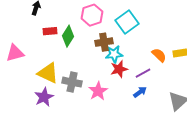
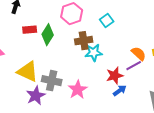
cyan square: (127, 22) -> (107, 21), size x0.6
red star: (119, 69) -> (115, 76), moved
purple line: (143, 73) -> (134, 66), moved
purple star: (44, 97) -> (36, 96), moved

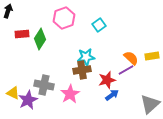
brown cross: (84, 41) -> (82, 70), moved
yellow triangle: (28, 72) -> (13, 93), moved, size x0.6

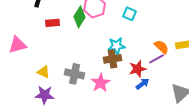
cyan square: (99, 25) -> (130, 14), turned -32
green diamond: (40, 39) -> (80, 17), moved
yellow triangle: (13, 93) -> (44, 72), moved
purple star: (28, 100) -> (45, 95), moved, turned 30

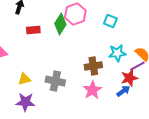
cyan star: (117, 46) -> (117, 53), moved
red star: (138, 69) -> (129, 78), moved
yellow triangle: (44, 72) -> (24, 79), turned -40
pink star: (101, 83) -> (92, 90), moved

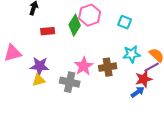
pink star: (92, 90) -> (84, 66), moved
purple star: (25, 102) -> (40, 66), moved

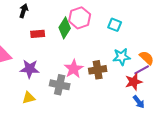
yellow triangle: (39, 80) -> (29, 98), moved
blue arrow: (138, 92) -> (139, 102), moved, turned 88

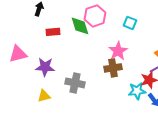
green diamond: (65, 28) -> (80, 26), turned -50
cyan star: (122, 57) -> (137, 91), moved
pink star: (74, 69) -> (118, 51), moved

